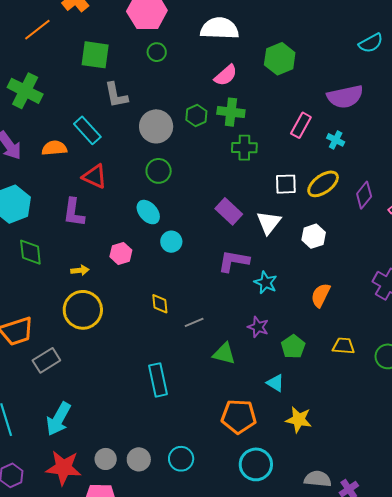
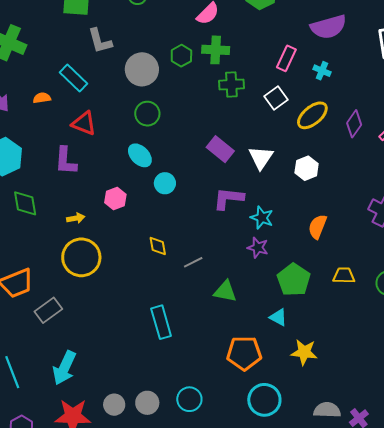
orange semicircle: (54, 148) -> (42, 98), size x0.7
white square: (286, 184) -> (276, 98), moved, turned -30
purple star: (258, 327) -> (258, 248), moved
green pentagon: (293, 347) -> (294, 280), size x1.4

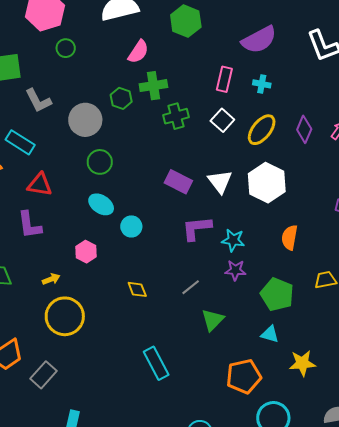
white hexagon: (307, 168) -> (267, 183), size x1.6
gray line: (193, 262) -> (191, 287), moved
green triangle: (225, 291) -> (213, 320), turned -45

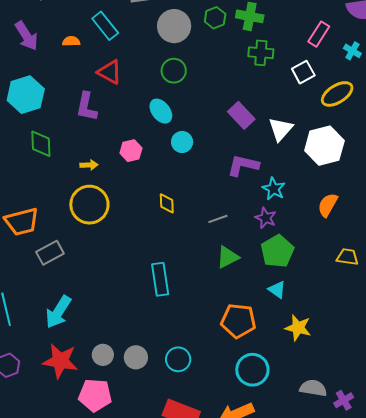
green pentagon: (277, 294) -> (277, 251), moved

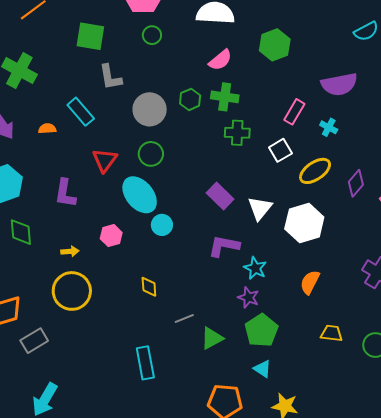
red triangle: (110, 72) -> (105, 160), moved, turned 40
cyan ellipse: (161, 111) -> (140, 195), size x1.5
gray line: (218, 219) -> (184, 319), moved

